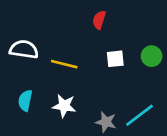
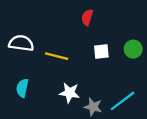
white star: (64, 106) -> (70, 93), moved

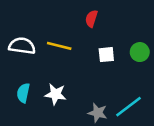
yellow line: (57, 56) -> (59, 46), moved
white star: (70, 93) -> (55, 94), moved

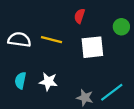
green circle: (140, 52) -> (121, 27), moved
white square: (106, 55) -> (92, 47), size x1.6

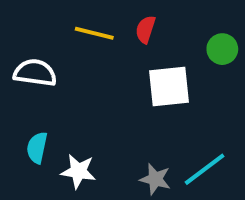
yellow line: (52, 40) -> (94, 33), moved
white star: (48, 82) -> (78, 171), moved

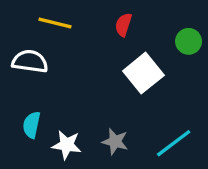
yellow line: (94, 33) -> (55, 23), moved
white square: (169, 87) -> (143, 73), turned -33
gray star: (155, 179) -> (115, 142), moved

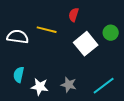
yellow line: (55, 23) -> (47, 30), moved
green circle: (189, 41) -> (111, 33), moved

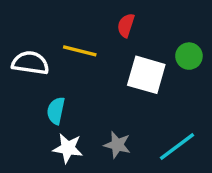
white square: (86, 44) -> (146, 75), turned -35
cyan semicircle: (19, 75) -> (56, 111), moved

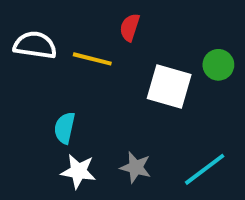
red semicircle: (126, 25) -> (130, 27), moved
white semicircle: (30, 63) -> (35, 45), moved

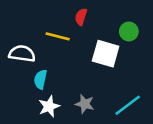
white semicircle: (35, 45) -> (22, 54), moved
green circle: (218, 65) -> (129, 31), moved
white star: (78, 171) -> (49, 106), turned -30

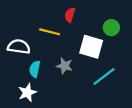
gray star: (85, 104) -> (65, 66), moved
cyan line: (128, 105) -> (104, 77), moved
white star: (49, 106) -> (27, 92), moved

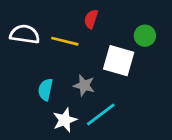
white semicircle: (19, 47) -> (25, 34), moved
cyan line: (104, 77) -> (101, 114), moved
white star: (27, 92) -> (65, 120), moved

